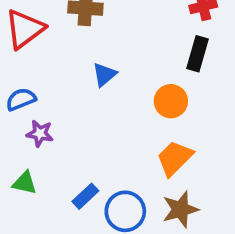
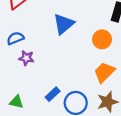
blue triangle: (104, 75) -> (64, 24), size x1.5
green triangle: (25, 183) -> (16, 102), moved

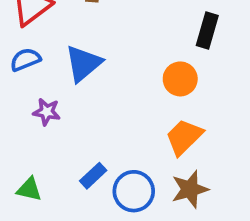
blue triangle: (64, 24) -> (83, 63), moved
blue semicircle: (15, 38) -> (25, 60), moved

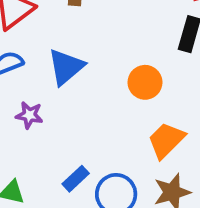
orange circle: (180, 79) -> (145, 82), moved

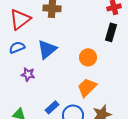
orange trapezoid: (166, 140) -> (87, 87), moved

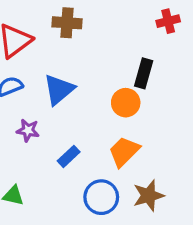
black rectangle: (111, 32) -> (144, 73), moved
blue rectangle: (52, 107) -> (69, 156), moved

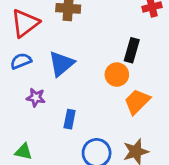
orange trapezoid: (124, 152) -> (137, 102), moved
blue rectangle: (69, 156) -> (70, 119), turned -36

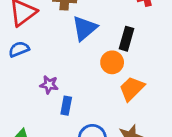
blue triangle: (61, 64) -> (85, 28), moved
purple star: (36, 98) -> (49, 85), moved

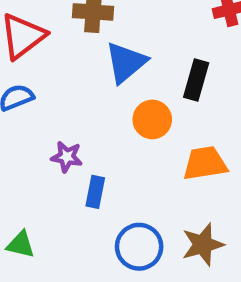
orange circle: (112, 62) -> (152, 119), moved
orange trapezoid: (132, 89) -> (205, 163), turned 36

